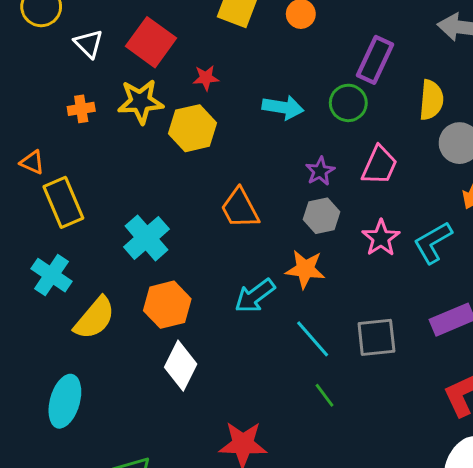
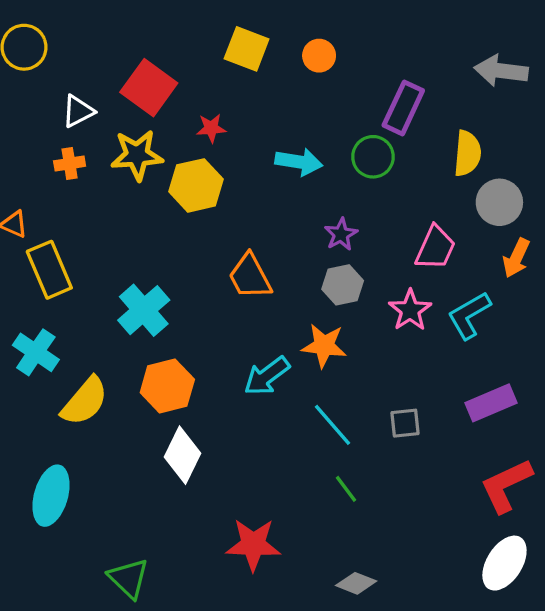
white triangle: (89, 44) -> (78, 111), moved, turned 48
pink trapezoid: (379, 165) -> (435, 248), moved
gray square: (376, 337) -> (405, 423), size x0.7

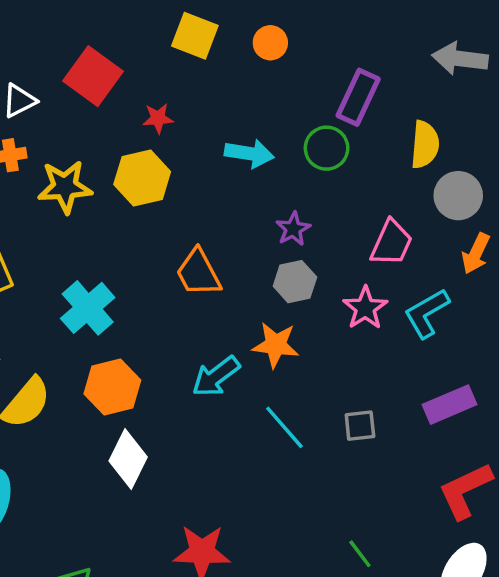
yellow star: (137, 155) -> (65, 187), moved
green line: (346, 489) -> (360, 554), moved

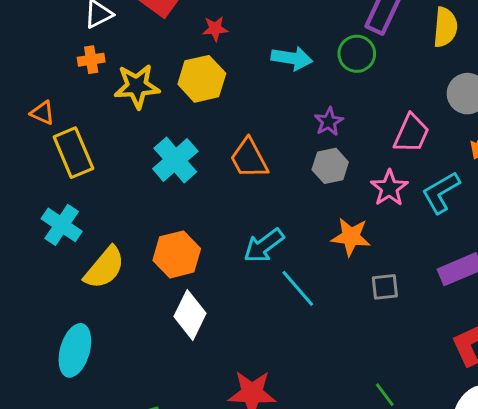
yellow semicircle: (425, 145) -> (445, 27), moved
cyan cross: (88, 308) -> (175, 160), moved
orange star: (276, 345) -> (351, 237), moved
cyan line: (284, 427) -> (298, 288), moved

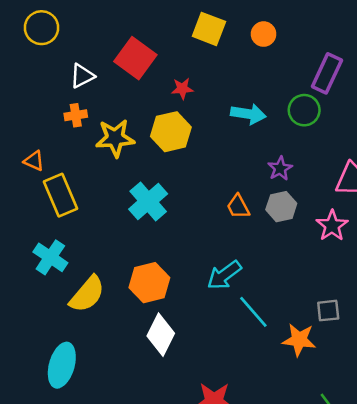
orange trapezoid: (249, 159) -> (238, 207), moved, size x0.7
orange star: (351, 237) -> (299, 340), moved

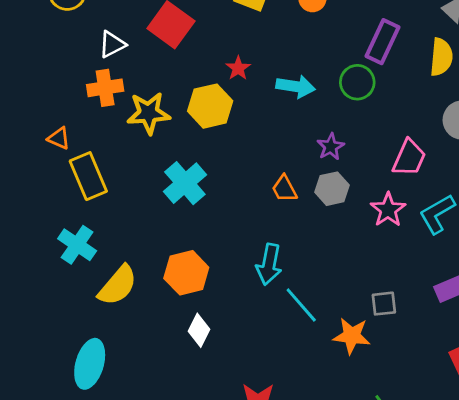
red star: (182, 89) -> (238, 68), moved, turned -30
orange cross: (76, 115) -> (105, 88), size x1.4
cyan arrow: (224, 275) -> (269, 264), turned -42
white diamond: (161, 335) -> (199, 330), size x0.7

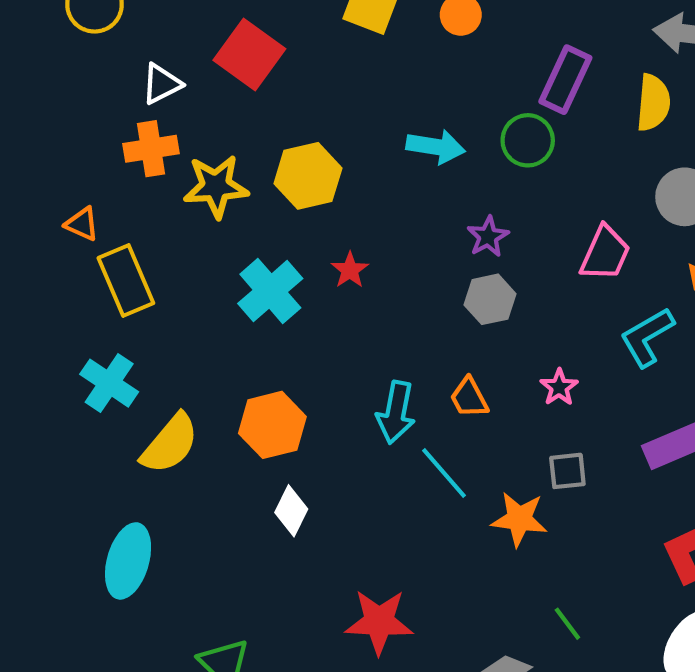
red star: (238, 68) -> (350, 270), moved
orange trapezoid: (284, 189) -> (469, 398), moved
pink star: (388, 210) -> (559, 387), moved, size x0.7

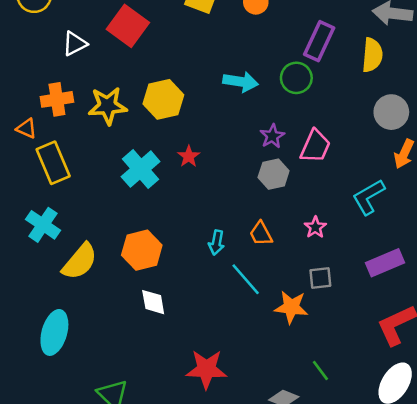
orange cross: (151, 149) -> (57, 99), moved
pink trapezoid: (605, 253) -> (315, 146), moved
cyan arrow: (396, 412) -> (217, 243), size x0.7
white diamond: (291, 511) -> (153, 302), turned -36

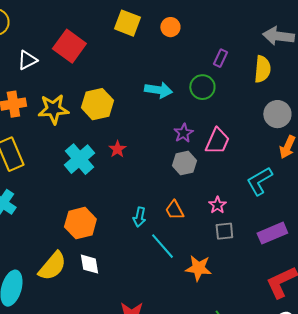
purple rectangle: (319, 41) -> (220, 58), size x0.6
yellow semicircle: (80, 262) -> (52, 266), moved
gray square: (320, 278) -> (224, 231), moved

